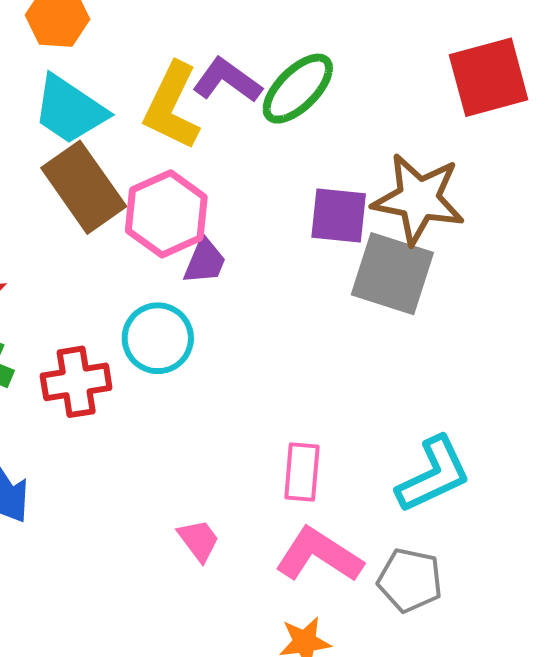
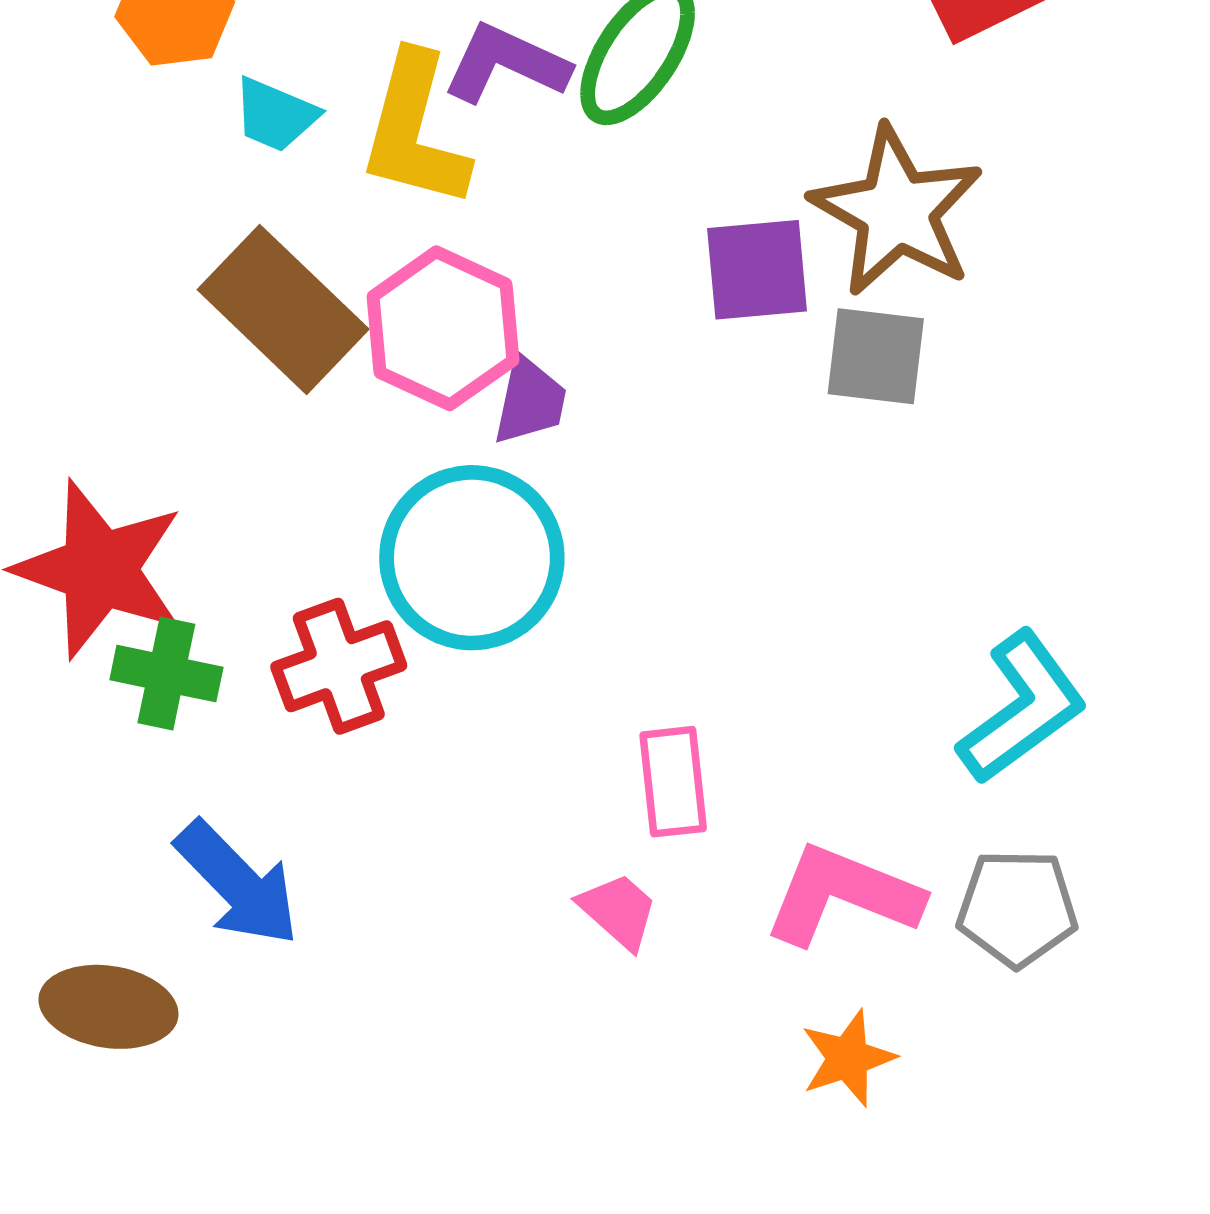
cyan trapezoid: (70, 110) -> (275, 115), moved, size x0.6
brown star: (419, 199) -> (897, 211), turned 30
gray square: (392, 274) -> (876, 356), size x0.7
cyan circle: (158, 338) -> (472, 558), size x1.4
pink rectangle: (302, 472) -> (673, 782), moved

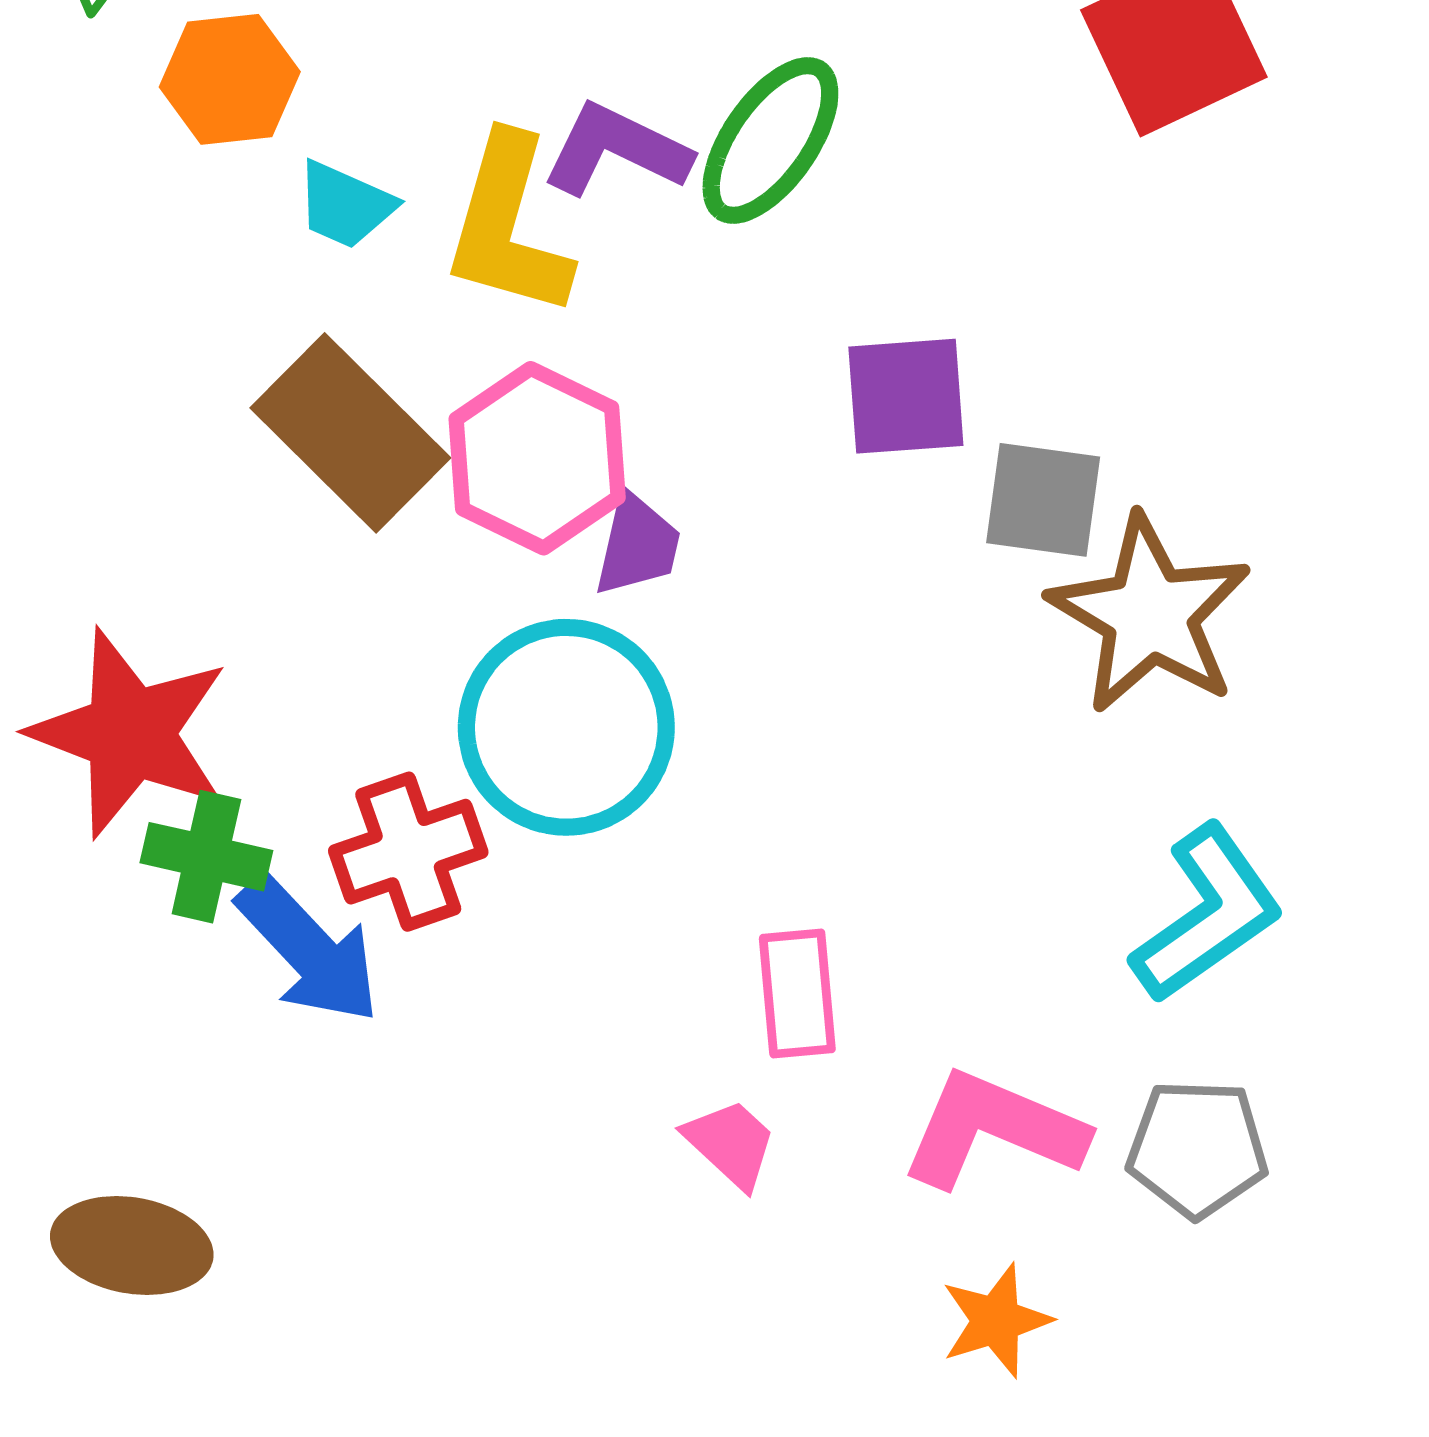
brown star: (897, 211) -> (1150, 615), moved
blue arrow: (238, 884) -> (309, 950), moved

